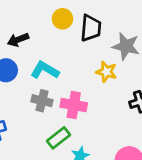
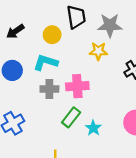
yellow circle: (62, 19) -> (52, 35), moved
black arrow: (18, 40) -> (15, 31), moved

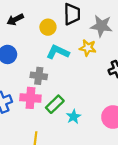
cyan L-shape: (46, 62) -> (58, 52), moved
pink cross: (77, 86) -> (30, 98), moved

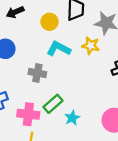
pink cross: (30, 98) -> (28, 114), moved

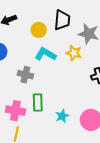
green rectangle: (53, 104) -> (38, 103), turned -54
cyan star: (72, 118) -> (62, 116), moved

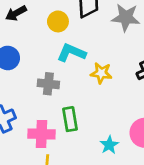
yellow star: (74, 53) -> (101, 73), moved
cyan star: (62, 116) -> (109, 145), moved

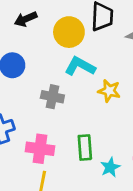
yellow circle: (58, 21) -> (69, 32), size x1.4
green rectangle: (70, 119) -> (85, 147), moved

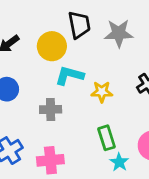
green rectangle: (85, 147) -> (106, 138), moved

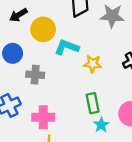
yellow circle: (52, 46) -> (43, 29), moved
gray cross: (51, 109) -> (35, 75), moved

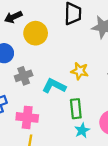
cyan L-shape: (67, 47) -> (54, 86), moved
gray cross: (35, 75) -> (24, 76), turned -30

